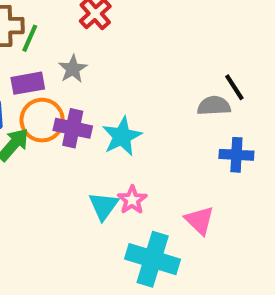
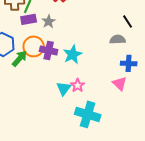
purple rectangle: (28, 83) -> (29, 19), moved
black line: (234, 87) -> (128, 21), moved
pink triangle: (200, 220) -> (120, 83), moved

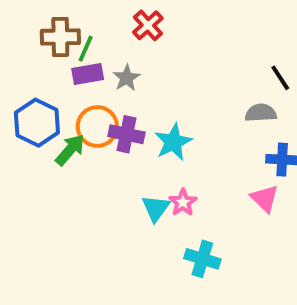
cyan cross: (88, 114) -> (202, 259), size x0.7

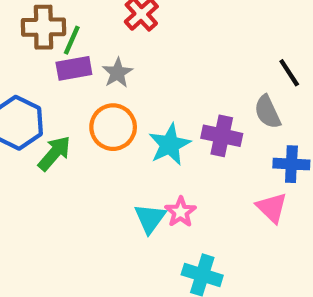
gray semicircle: (261, 113) -> (267, 112), turned -112
orange circle: (97, 126) -> (113, 127), moved
purple cross: (126, 134) -> (222, 136), moved

